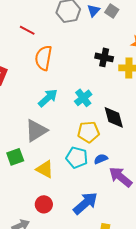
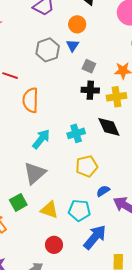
gray square: (112, 11) -> (89, 66), moved
cyan cross: (83, 98) -> (76, 133), turned 30
black diamond: (114, 117) -> (109, 127), moved
cyan pentagon: (77, 158) -> (79, 210), moved

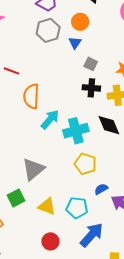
gray hexagon: (48, 50) -> (48, 30), moved
cyan cross: (76, 133) -> (76, 131), size x1.4
cyan arrow: (41, 139) -> (50, 119), moved
yellow pentagon: (87, 166) -> (85, 164), turned 30

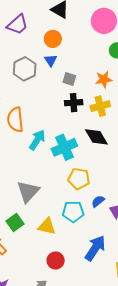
gray hexagon: (48, 30) -> (25, 69), moved
cyan pentagon: (77, 208) -> (73, 212), moved

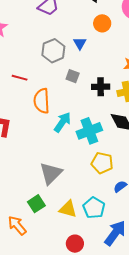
orange circle: (53, 39) -> (102, 23), moved
gray square: (69, 79) -> (73, 76), moved
cyan pentagon: (73, 212) -> (94, 208), moved, turned 30

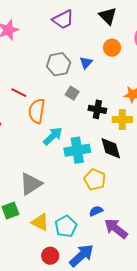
red line: (20, 78) -> (19, 93), moved
yellow pentagon: (102, 163) -> (95, 180), moved
red circle: (75, 244) -> (50, 256), moved

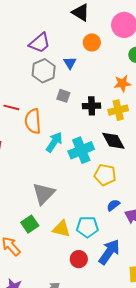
purple trapezoid: (63, 20) -> (40, 43), moved
cyan pentagon: (66, 226) -> (87, 227), turned -30

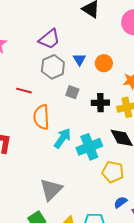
orange circle: (92, 42) -> (104, 63), moved
red line: (11, 107) -> (24, 91), moved

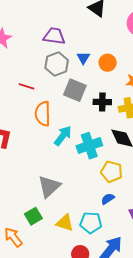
purple trapezoid: (49, 39) -> (54, 36), turned -135
gray square: (72, 92) -> (75, 90), size x1.6
blue semicircle: (121, 202) -> (108, 199), moved

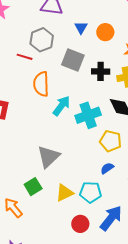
gray hexagon: (57, 64) -> (42, 40), moved
yellow triangle: (65, 223) -> (64, 193), turned -42

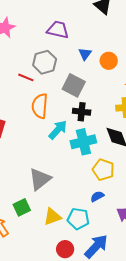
black cross: (101, 71) -> (82, 112), moved

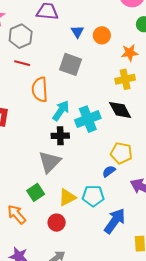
gray hexagon: (45, 62) -> (21, 36), moved
black cross: (82, 112) -> (60, 136), moved
yellow pentagon: (103, 170) -> (121, 153), moved
red circle: (65, 249) -> (57, 223), moved

